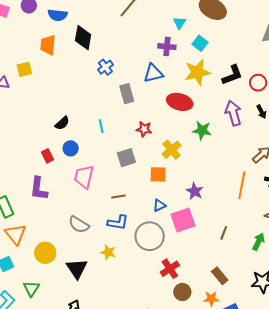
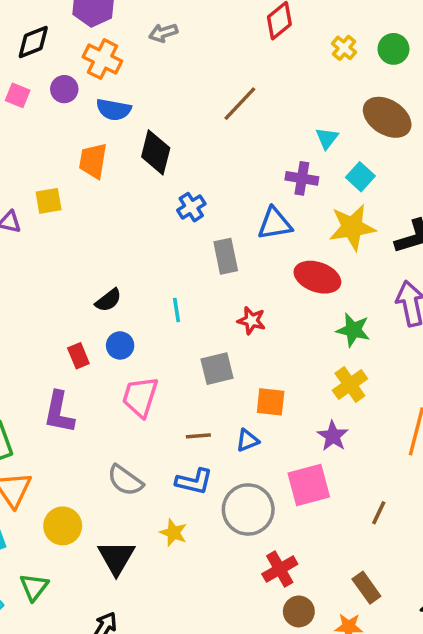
yellow cross: (172, 150) -> (350, 384), moved
blue triangle: (159, 205) -> (247, 440), moved

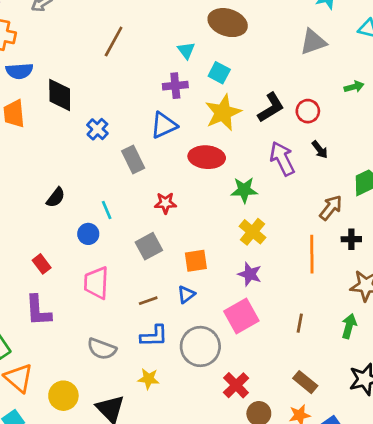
black semicircle: (108, 300) -> (56, 197), moved
blue circle: (120, 345) -> (88, 234), moved

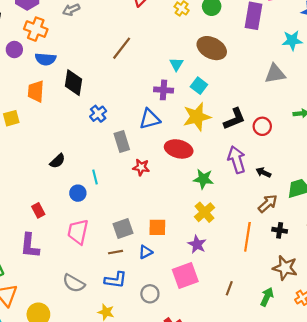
black arrow: (320, 150) -> (263, 172), moved, turned 144
red star: (165, 203) -> (141, 167), moved
gray square: (149, 246) -> (123, 228), moved
gray circle: (200, 346) -> (150, 294), size x0.6

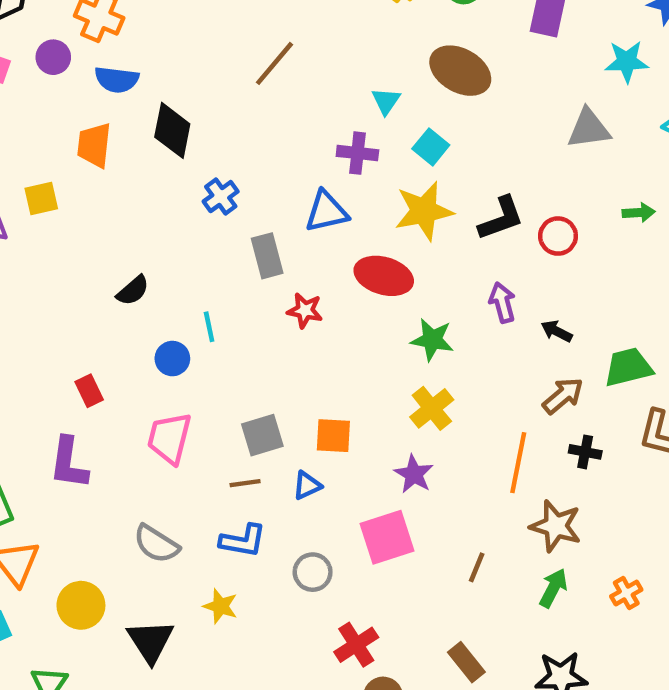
purple arrow: (237, 160) -> (502, 303), size x0.7
brown star: (285, 268) -> (556, 526), moved

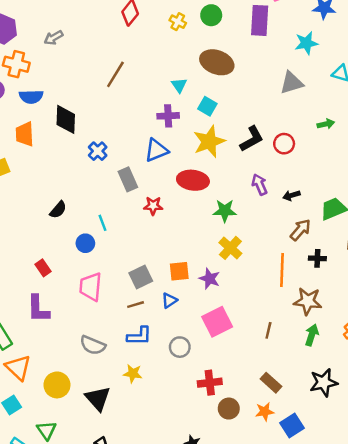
black arrow: (557, 331) -> (291, 195), turned -35
purple star: (414, 474) -> (210, 279), moved
red cross: (356, 645) -> (210, 383), turned 35

